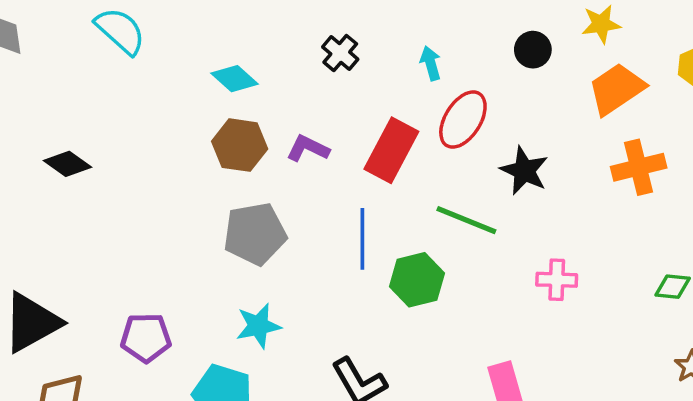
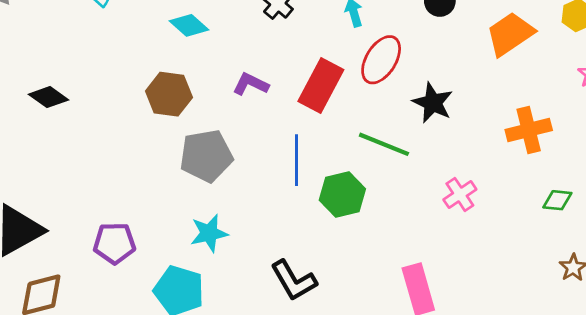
brown hexagon: (240, 145) -> (169, 94), moved
orange cross: (639, 167) -> (529, 130), moved
pink cross: (557, 280) -> (460, 194), turned -36

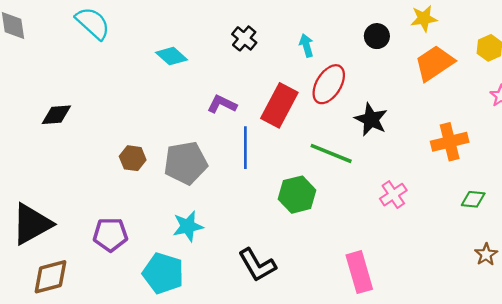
brown hexagon: (169, 94) -> (133, 158), moved, size x0.7
black diamond: (49, 97) -> (56, 115), turned -40
blue line: (296, 160) -> (245, 148), moved

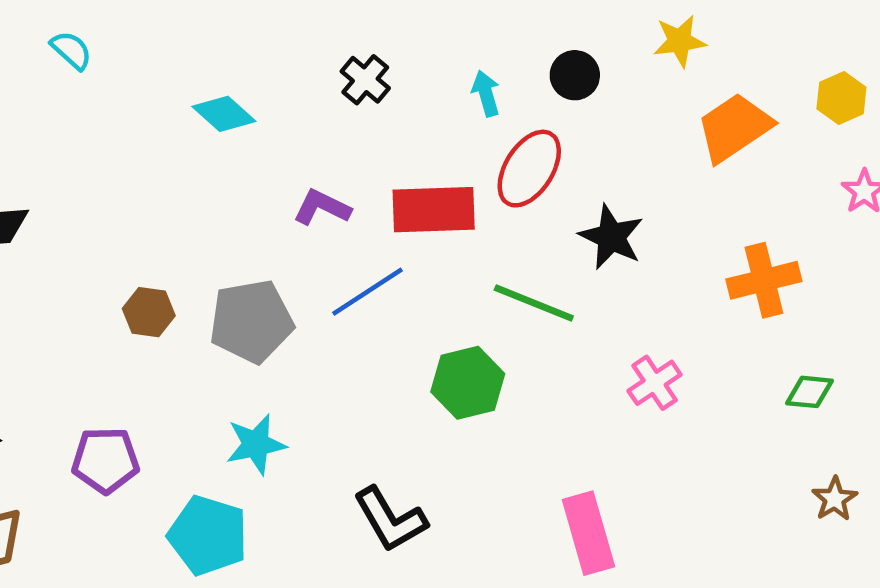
yellow star: (424, 18) -> (680, 41), moved
cyan semicircle: (93, 23) -> (71, 50), size x0.6
black circle: (377, 36) -> (575, 75), moved
red rectangle: (279, 105) -> (434, 210), turned 60
blue line: (245, 148) -> (367, 292), turned 57

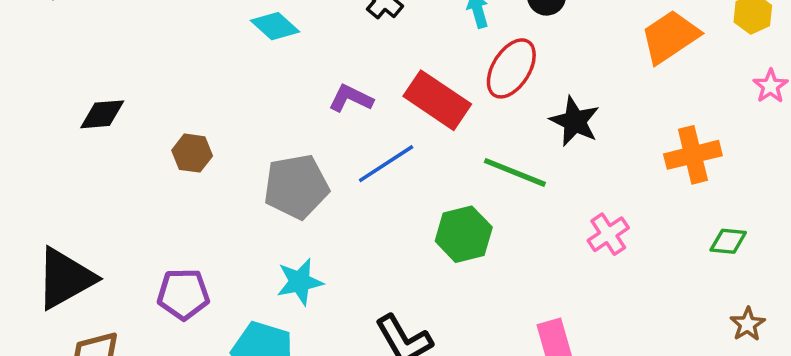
red rectangle: (434, 210) -> (437, 100), turned 36
brown hexagon: (149, 312) -> (192, 153), moved

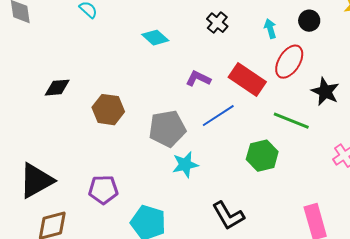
brown hexagon: (192, 153) -> (108, 110), size x1.4
cyan star: (300, 282) -> (185, 165), moved

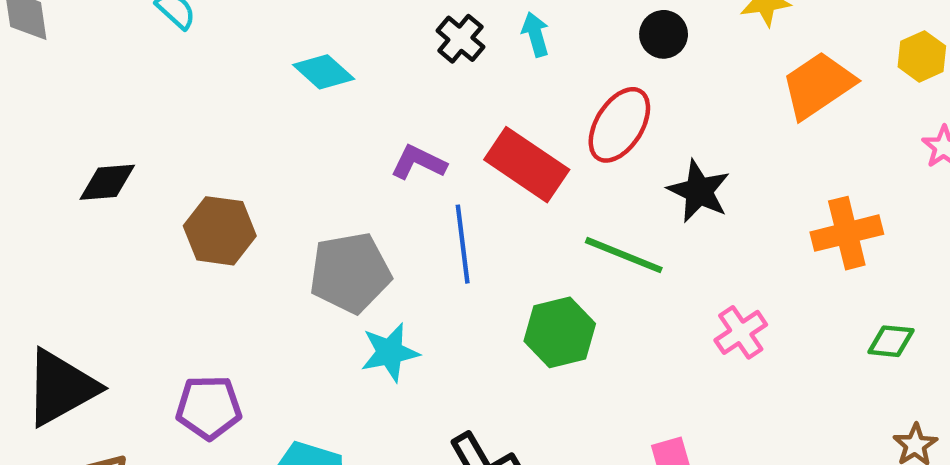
cyan arrow: (270, 29) -> (535, 34), moved
blue line: (218, 116) -> (463, 244), turned -64

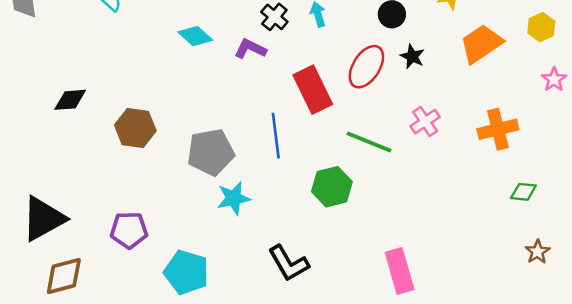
purple L-shape: (418, 162) -> (250, 49), moved
red rectangle: (527, 165) -> (313, 90), turned 30
black star: (699, 191) -> (412, 56), moved, size x0.7
pink cross: (741, 332) -> (425, 122), moved

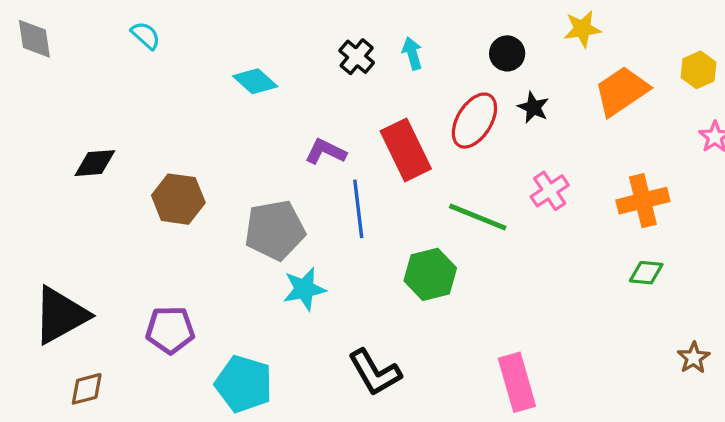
purple L-shape: (250, 49) -> (326, 152), moved
green diamond: (523, 192) -> (646, 273), moved
brown diamond: (64, 276) -> (87, 389), size x0.7

